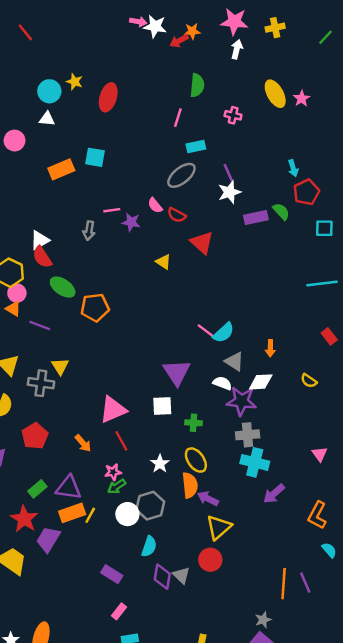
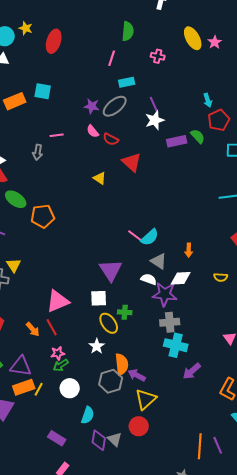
purple star: (131, 222) -> (92, 106), moved
yellow semicircle: (309, 381) -> (221, 277), turned -32
red line: (121, 441) -> (52, 327), moved
yellow ellipse: (196, 460) -> (109, 323), moved
gray hexagon: (150, 506) -> (111, 381), moved

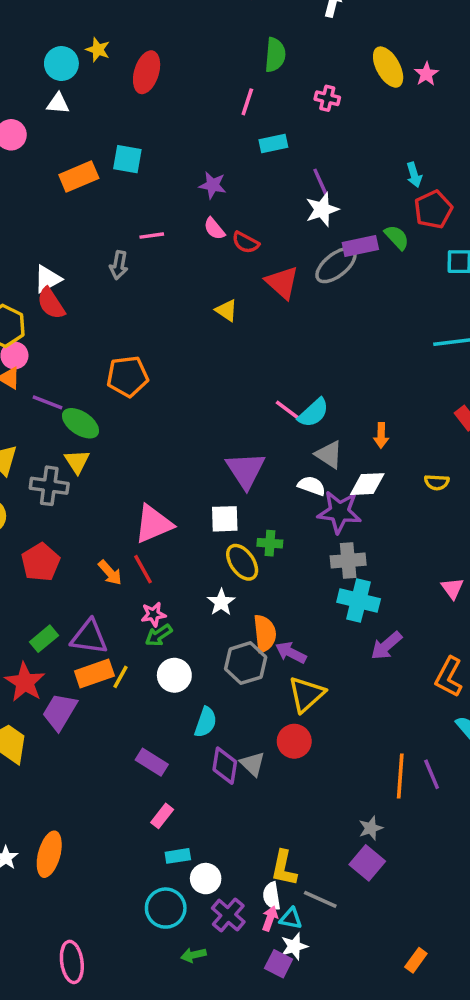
gray ellipse: (115, 106) -> (336, 265), moved
green ellipse: (16, 199) -> (81, 423), moved

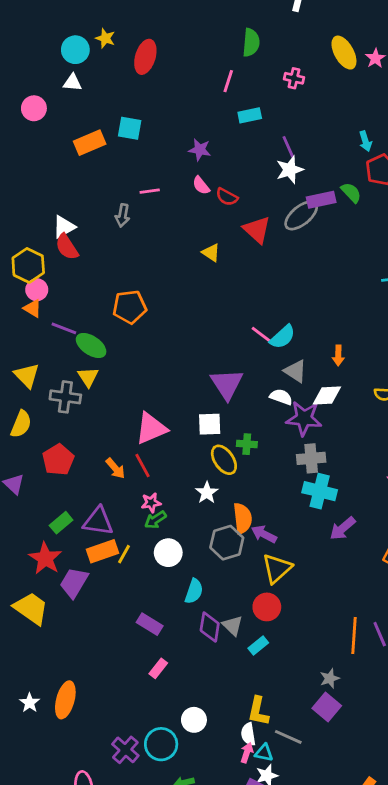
cyan rectangle: (178, 856) -> (258, 646), moved, turned -30
purple cross: (228, 915) -> (125, 750), moved

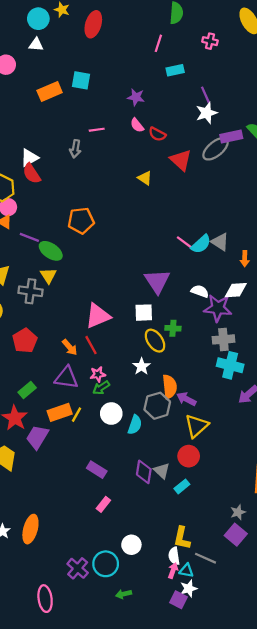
gray triangle: (295, 371) -> (220, 242), moved
purple triangle: (98, 521) -> (66, 378), moved
cyan semicircle: (194, 591) -> (135, 425), moved

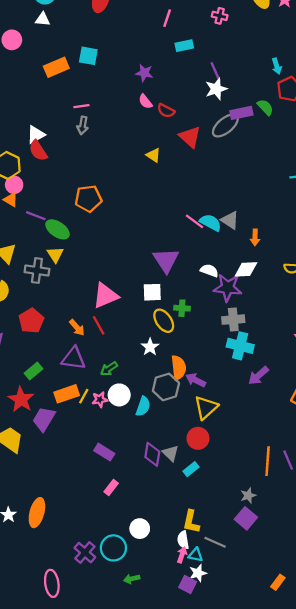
pink line: (97, 130) -> (81, 106), moved
cyan semicircle: (201, 244) -> (211, 223), turned -110
pink star: (98, 374) -> (100, 400), moved

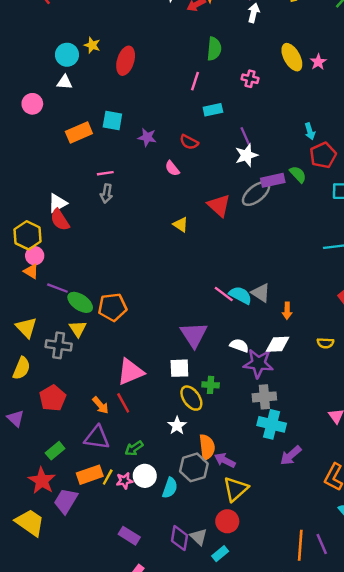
purple star: (144, 73) -> (147, 137), moved
red semicircle: (166, 111) -> (189, 142), moved
orange pentagon: (88, 199) -> (112, 307), moved

